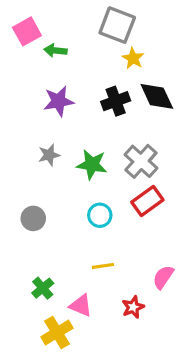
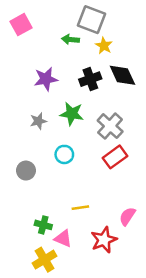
green arrow: (55, 50) -> (70, 39), moved
green star: (92, 165) -> (72, 114), moved
cyan circle: (100, 215) -> (64, 154), moved
green cross: (43, 288) -> (43, 225), moved, turned -35
red star: (133, 307) -> (104, 240), size x1.5

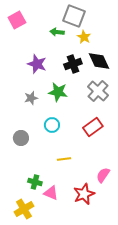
purple star: (46, 79) -> (37, 64), turned 30
gray cross: (110, 126) -> (98, 91), moved
yellow line: (80, 208) -> (64, 159), moved
yellow cross: (45, 260) -> (24, 209), moved

